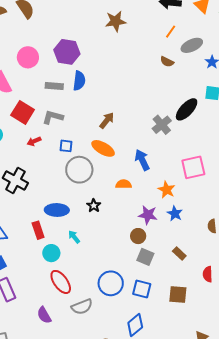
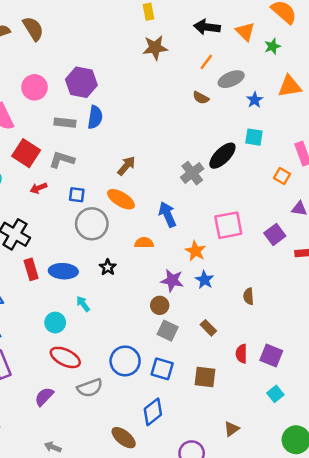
brown star: (115, 21) -> (155, 48), moved
red rectangle: (38, 230) -> (31, 269), moved
red ellipse: (61, 282) -> (65, 357), turned -30
purple semicircle: (44, 315) -> (44, 397), turned 72

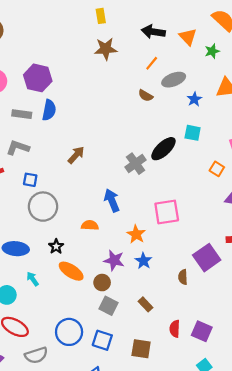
orange ellipse: (121, 199) -> (71, 271), moved
purple square: (275, 234) -> (207, 258), moved, size x1.4

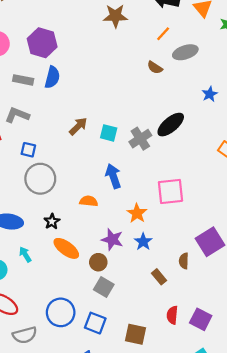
blue star: (194, 99) -> (210, 94), moved
cyan square: (193, 133) -> (109, 133), moved
brown rectangle: (146, 304) -> (159, 277), moved

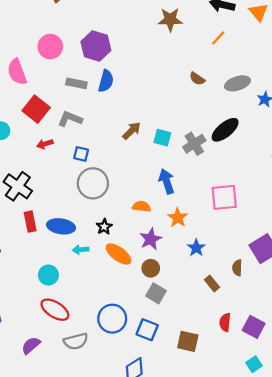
gray ellipse: (185, 52) -> (237, 83), moved
brown semicircle: (155, 67) -> (197, 79), moved
orange star: (137, 213) -> (178, 218), moved
purple star: (112, 239) -> (151, 239), moved, turned 30
cyan arrow: (25, 254) -> (81, 250), moved, turned -63

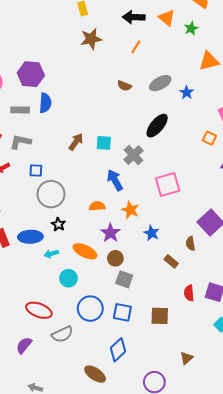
gray cross: (194, 144) -> (134, 155), moved
black star: (104, 227) -> (58, 224), moved
cyan circle: (48, 275) -> (68, 278), moved

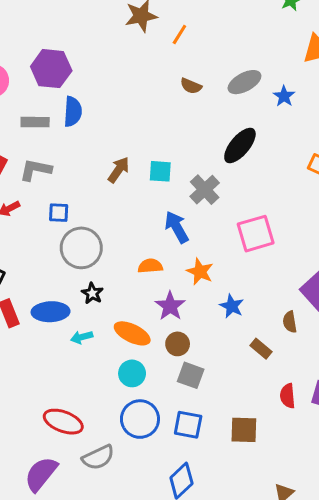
orange line: (136, 47) -> (179, 35), moved
cyan circle: (68, 278) -> (132, 373), moved
purple semicircle: (24, 345) -> (41, 474), size x1.4

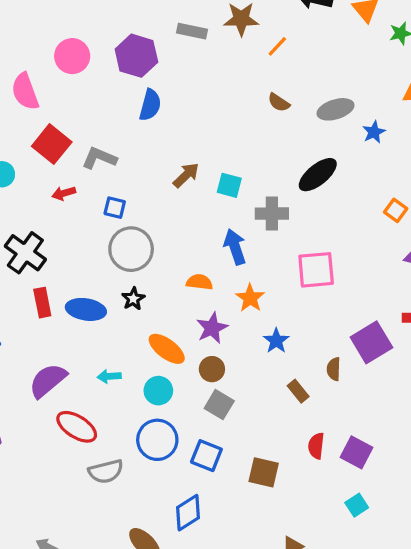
gray rectangle: (35, 122) -> (192, 31), moved
gray cross: (205, 190) -> (272, 214), turned 32
cyan arrow: (82, 337) -> (109, 376), moved
purple semicircle: (41, 474) -> (48, 380), moved

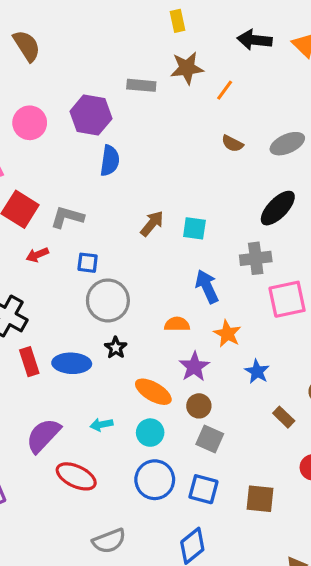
gray cross: (272, 214) -> (256, 258), moved
gray semicircle: (106, 471) -> (109, 541), moved

